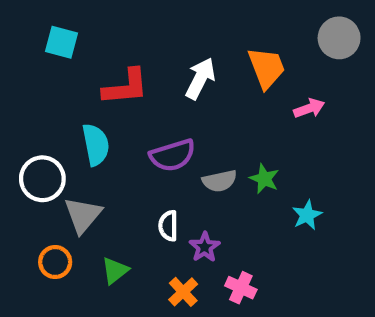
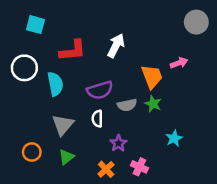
orange trapezoid: (266, 68) -> (152, 77), moved
white circle: (42, 179) -> (24, 68), moved
gray triangle: (83, 215) -> (63, 125), moved
cyan star: (307, 215) -> (174, 138), moved
white semicircle: (168, 226) -> (97, 119), moved

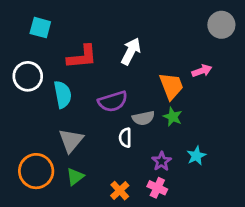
white semicircle: (97, 119) -> (125, 138), moved
purple star: (118, 143) -> (162, 161), moved
orange circle: (32, 152) -> (36, 171), size x1.6

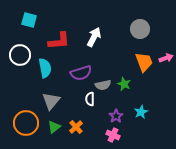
gray circle: (221, 25) -> (140, 29), moved
pink arrow: (202, 71) -> (166, 58), moved
orange trapezoid: (171, 86) -> (144, 62), moved
orange cross: (120, 191) -> (76, 127), moved

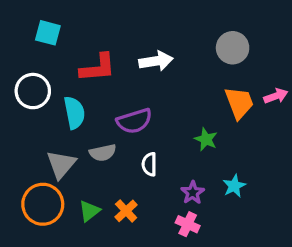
white arrow: (94, 37) -> (156, 61), turned 54
gray semicircle: (103, 85) -> (103, 153), moved
gray triangle: (51, 101) -> (61, 164), moved

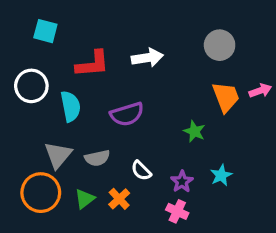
gray semicircle: (103, 153) -> (97, 158), moved
white semicircle: (149, 164) -> (141, 171), moved, turned -45

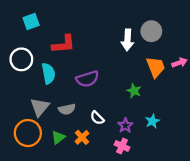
cyan square: (45, 31) -> (31, 21), turned -35
white arrow: (147, 58) -> (127, 40), moved, turned 102

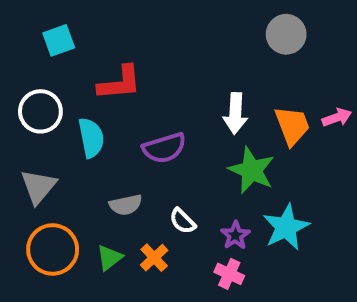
gray circle: (151, 31) -> (286, 34), moved
white arrow: (127, 40) -> (235, 113), moved
green star: (134, 91) -> (252, 170), size x1.6
gray triangle: (40, 107) -> (38, 187), moved
cyan star: (152, 121) -> (286, 227), size x1.6

